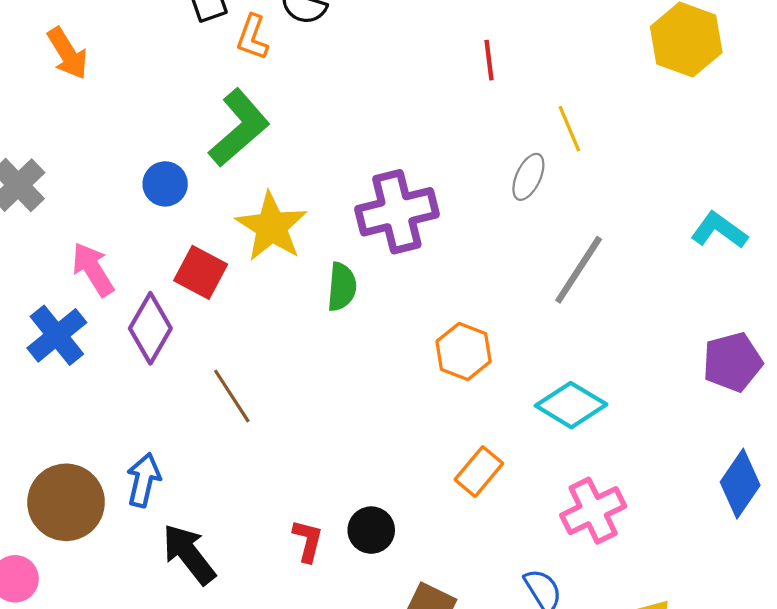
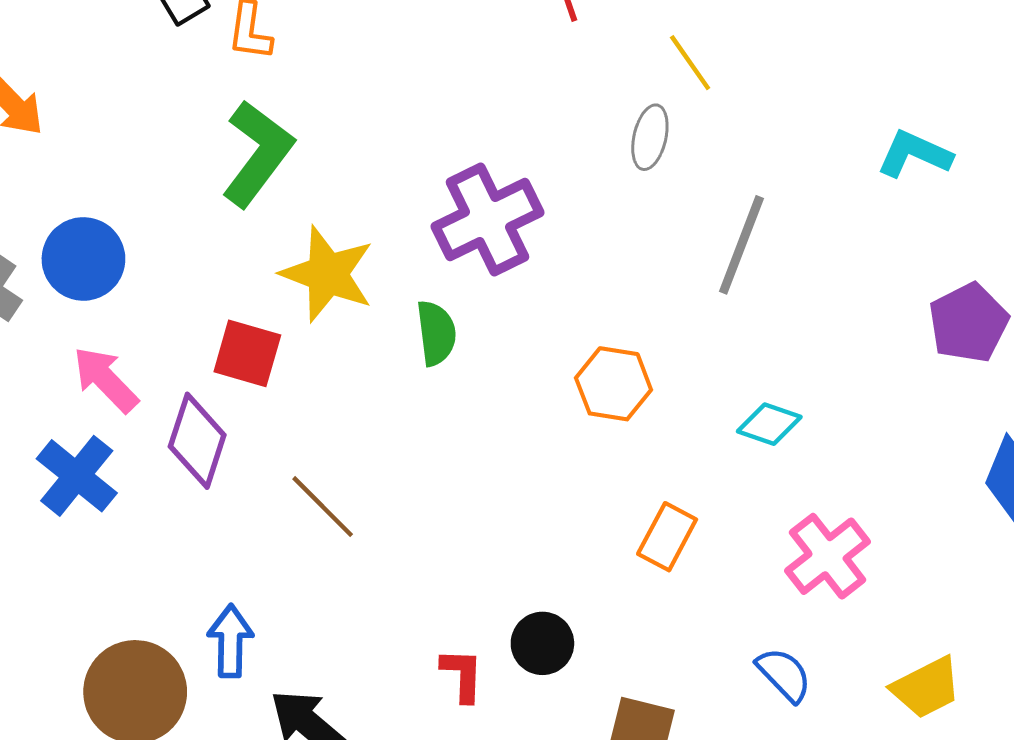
blue circle: (165, 184) -> (83, 259), moved, size x1.4
cyan diamond: (571, 405) -> (769, 424), size x0.7

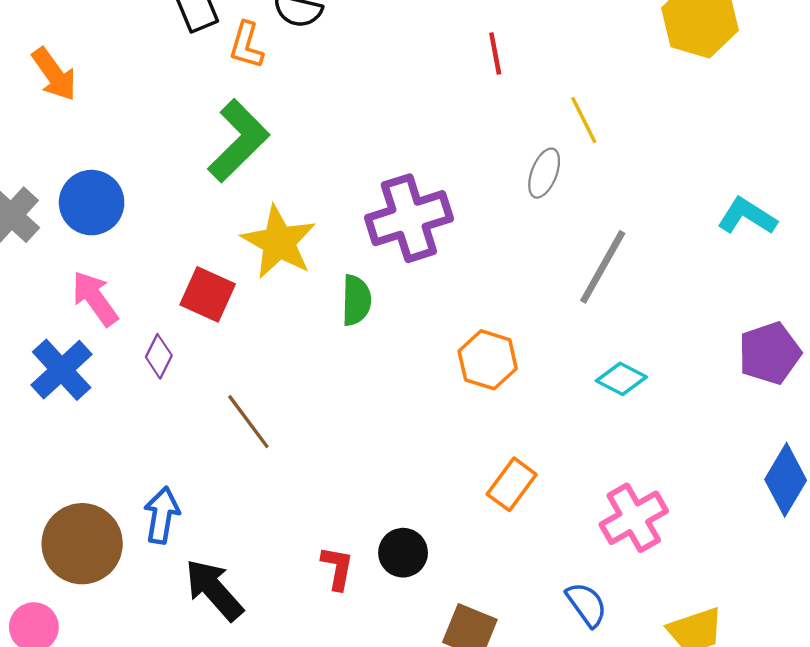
cyan diamond: (769, 424) -> (621, 379), moved
purple diamond: (197, 441) -> (159, 356), size x0.6

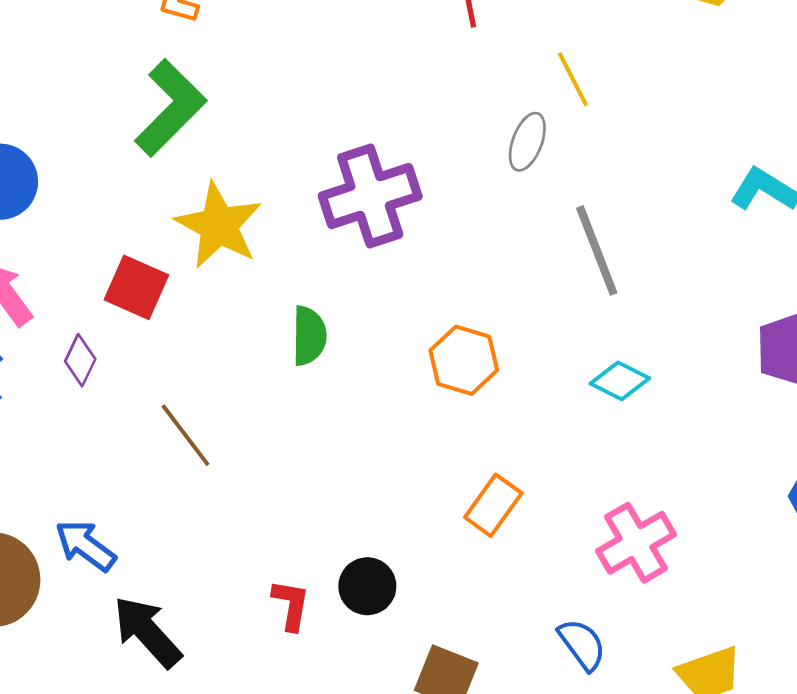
gray line: (603, 267) -> (597, 250), turned -50
green semicircle: (356, 300) -> (309, 336), moved
blue arrow: (162, 515) -> (85, 546), turned -62

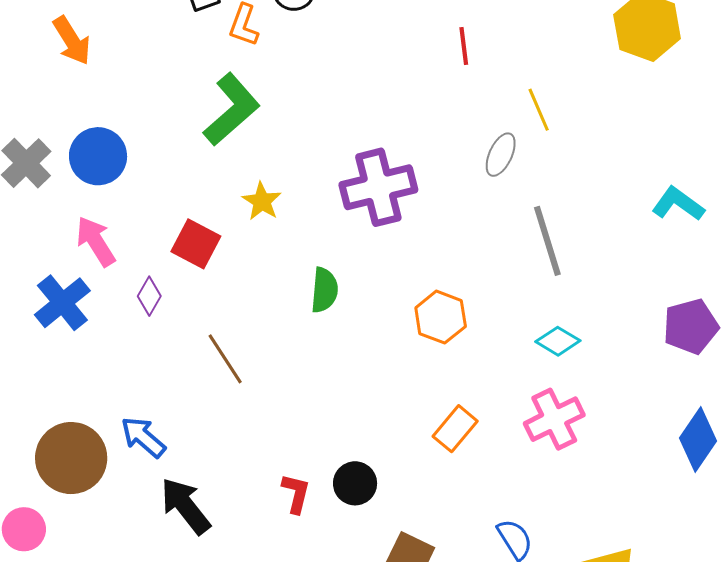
yellow star: (219, 225) -> (262, 201), size x0.6
pink cross: (636, 543) -> (554, 419), moved

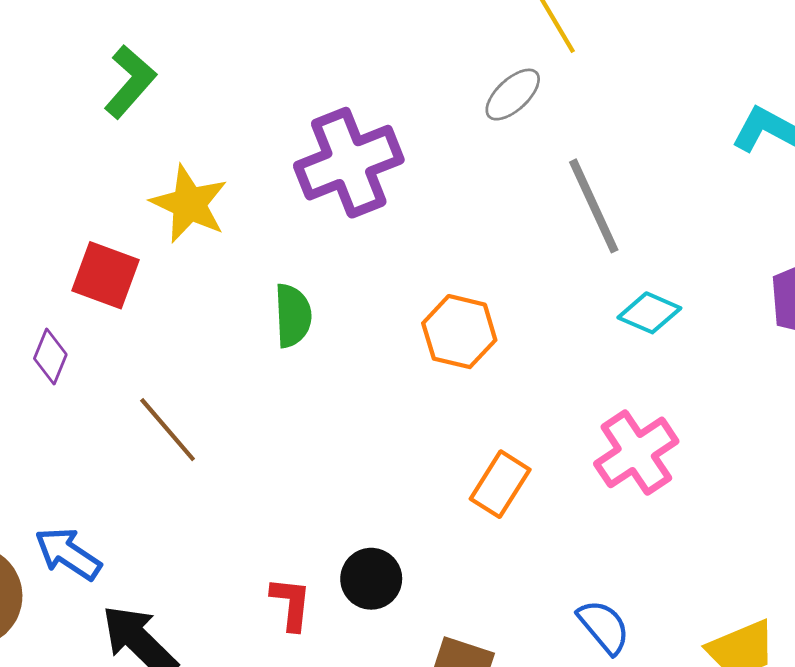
green L-shape: (231, 109) -> (130, 82), size x0.7
gray ellipse: (501, 155) -> (513, 95), turned 30
yellow star: (262, 201) -> (189, 204), size x1.4
cyan diamond: (558, 341) -> (649, 313), moved

